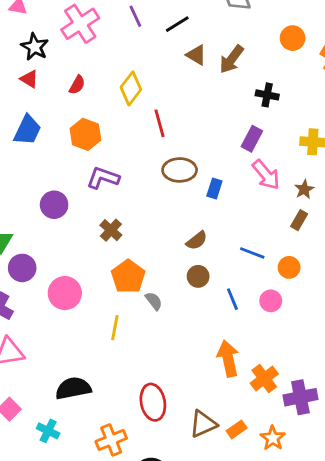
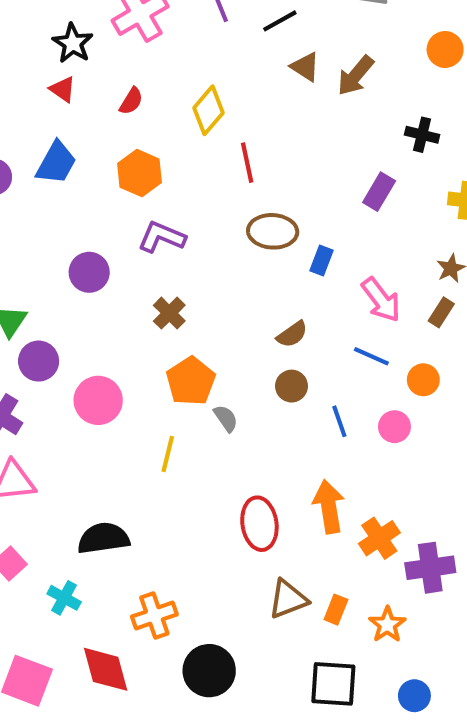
black cross: (267, 95) -> (422, 135), moved
pink arrow: (266, 175) -> (381, 300), moved
red ellipse: (153, 402) -> (259, 524), moved
orange rectangle: (237, 429) -> (336, 610), turned -36

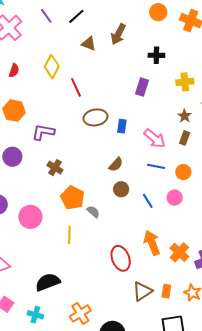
brown triangle: (305, 67) -> (89, 44), moved
orange hexagon: (139, 173) -> (14, 111), moved

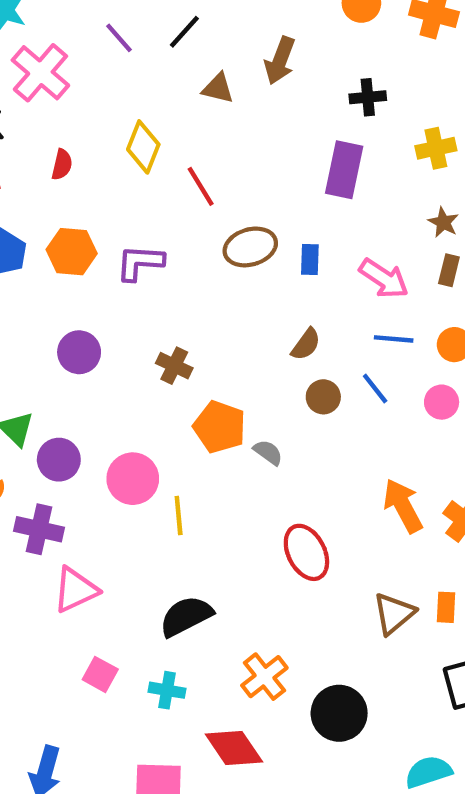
purple rectangle: (142, 87) -> (344, 170), size x1.4
purple L-shape: (43, 132) -> (140, 263), moved
blue line: (148, 201) -> (375, 388), moved
yellow line: (69, 235) -> (179, 516), moved
red ellipse: (121, 258) -> (306, 552), moved

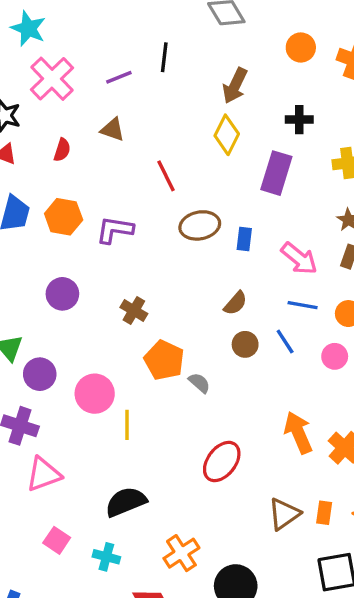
black line: (184, 32) -> (164, 57), turned -40
purple line: (119, 38) -> (119, 77), moved, turned -76
brown triangle: (218, 88) -> (113, 130), moved
yellow diamond: (143, 147) -> (227, 135), moved
red ellipse: (306, 552) -> (222, 462), turned 60

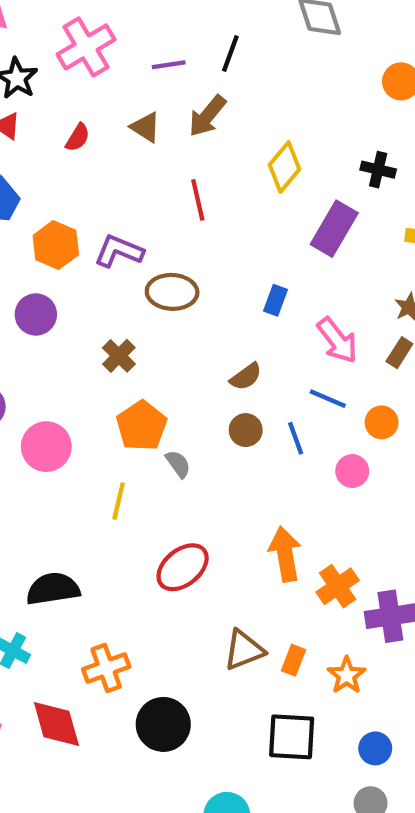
brown arrow: (235, 86) -> (207, 116), moved
orange hexagon: (64, 217) -> (56, 245), moved
brown ellipse: (200, 225) -> (172, 292), moved
yellow line: (127, 425) -> (119, 501), moved

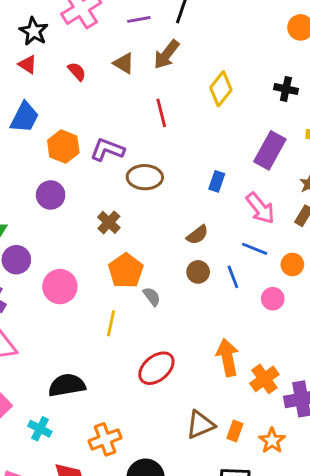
red semicircle: (78, 137) -> (77, 71), turned -72
purple rectangle: (334, 229) -> (270, 150), moved

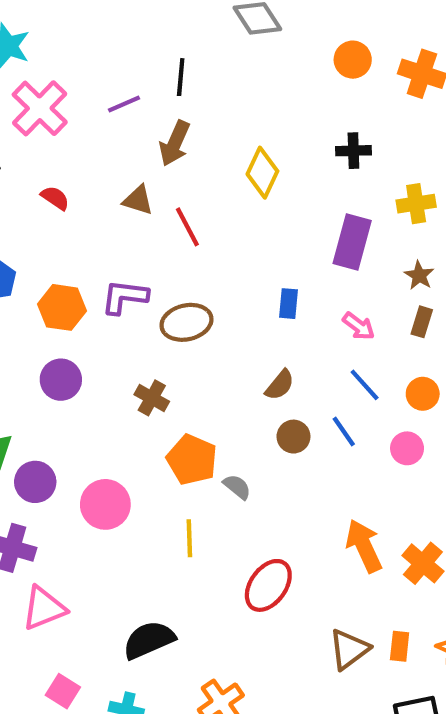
brown triangle: (124, 63) -> (138, 200), moved
pink arrow: (260, 208) -> (359, 326), size x0.7
blue line: (255, 249) -> (365, 385), turned 40

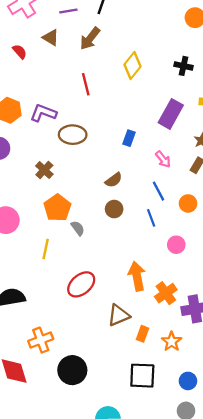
brown triangle: (138, 200) -> (51, 37), moved
blue line: (344, 431) -> (151, 218), moved
pink circle: (407, 448) -> (176, 245), moved
brown triangle: (349, 649) -> (119, 315), moved

